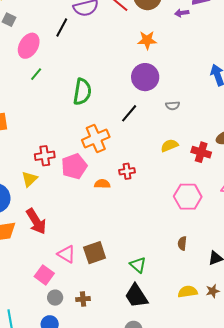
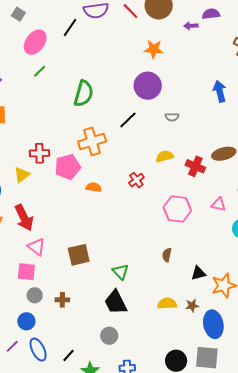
red cross: (127, 171) -> (136, 180), moved, turned -35
pink triangle: (66, 254) -> (36, 247), moved
pink square: (44, 275) -> (26, 272), turned -36

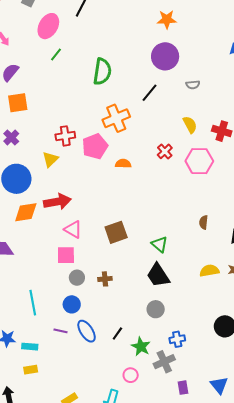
yellow semicircle: (165, 156) -> (190, 125), turned 84
pink hexagon: (177, 209) -> (199, 161), moved
red arrow: (24, 218) -> (57, 202), turned -68
purple line: (12, 346) -> (61, 331), turned 64

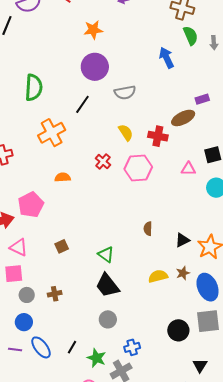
gray semicircle: (193, 85) -> (125, 92), size x1.5
pink pentagon: (95, 146) -> (31, 205), moved
brown square: (116, 232) -> (62, 246), size x0.6

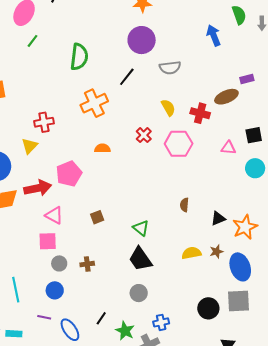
blue ellipse: (41, 347) -> (70, 330), moved

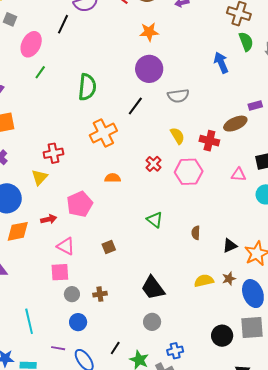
red arrow: (38, 188) -> (49, 219), size x0.6
green triangle: (141, 228) -> (155, 220), moved
blue circle: (55, 290) -> (78, 322), moved

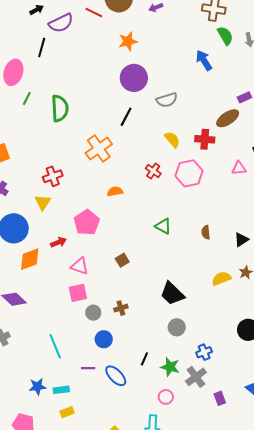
green semicircle: (87, 87) -> (60, 108), moved

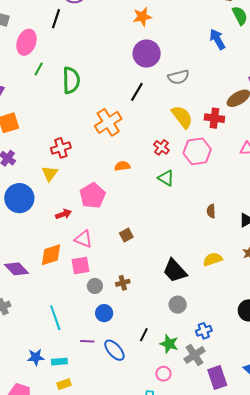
yellow semicircle: (172, 140) -> (182, 117), size x1.4
green triangle: (163, 226) -> (166, 178), moved
orange diamond: (30, 259) -> (51, 255), moved
yellow semicircle: (221, 278) -> (213, 259), moved
purple rectangle: (220, 398) -> (217, 378), size x1.6

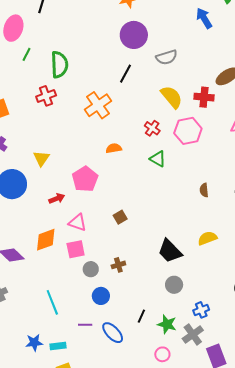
red cross: (61, 148) -> (46, 96), moved

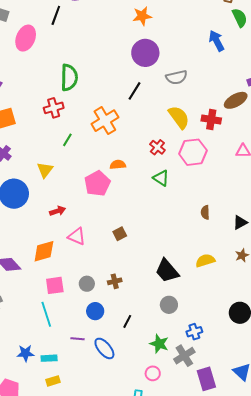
green line: (27, 54) -> (67, 140), moved
pink pentagon: (85, 179) -> (97, 183), moved
pink square: (76, 249) -> (55, 285), moved
black line: (141, 316) -> (127, 321), moved

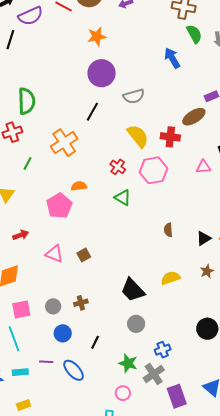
pink triangle: (77, 236) -> (54, 254), moved
cyan rectangle: (49, 358) -> (20, 372), moved

